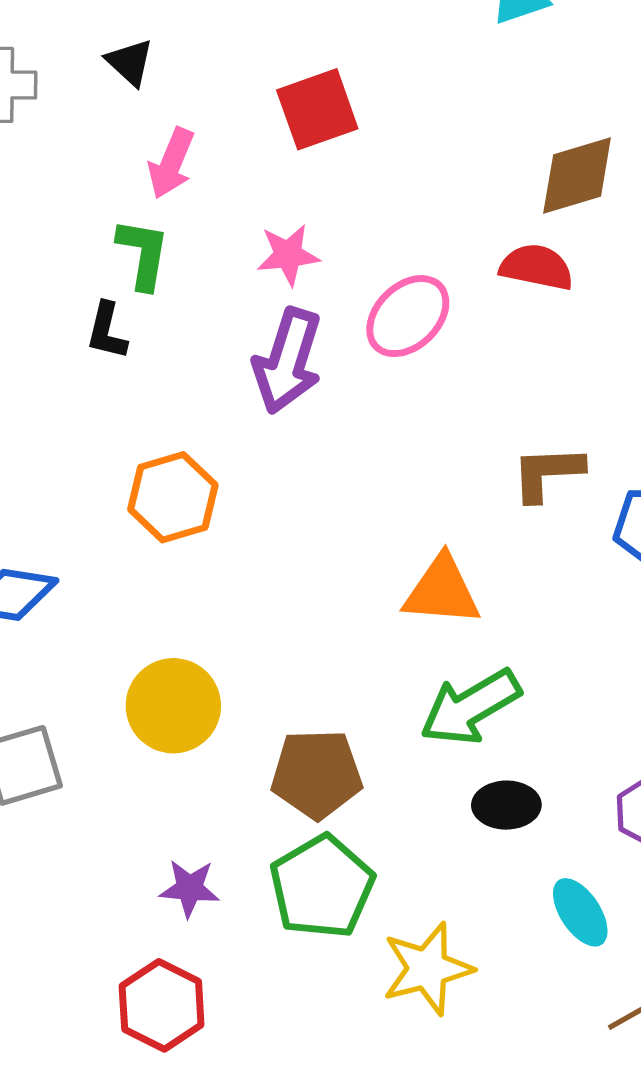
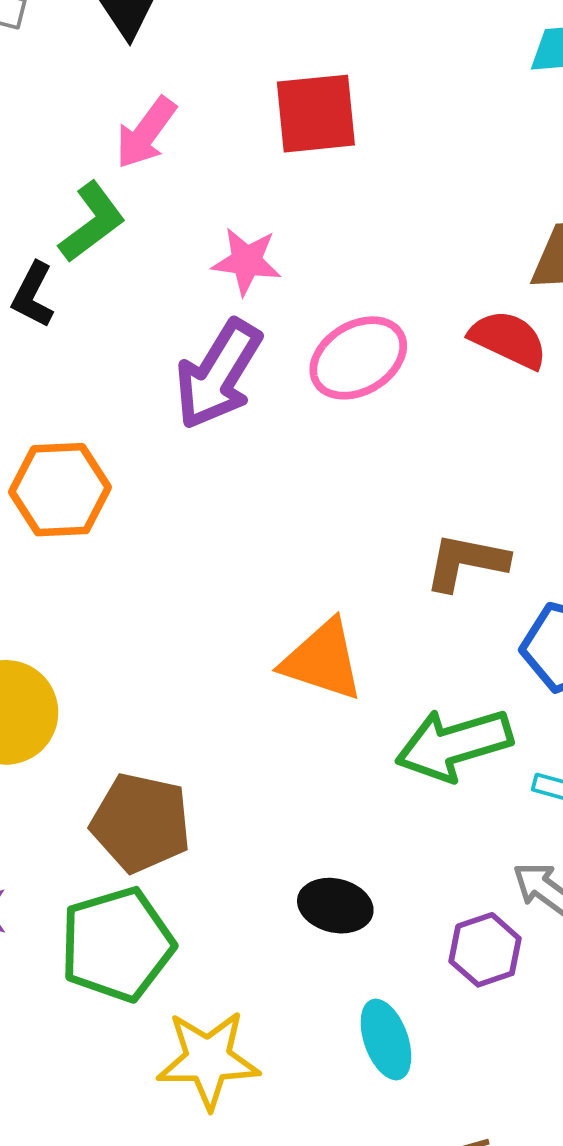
green L-shape: (143, 254) -> (92, 222), turned 30
green arrow: (470, 707) -> (454, 745), moved

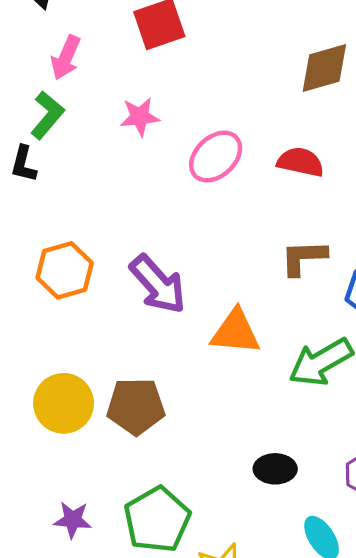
red semicircle: (508, 339) -> (300, 162), moved
purple arrow: (218, 374) -> (158, 284), moved, turned -60
brown pentagon: (141, 823) -> (136, 406), moved

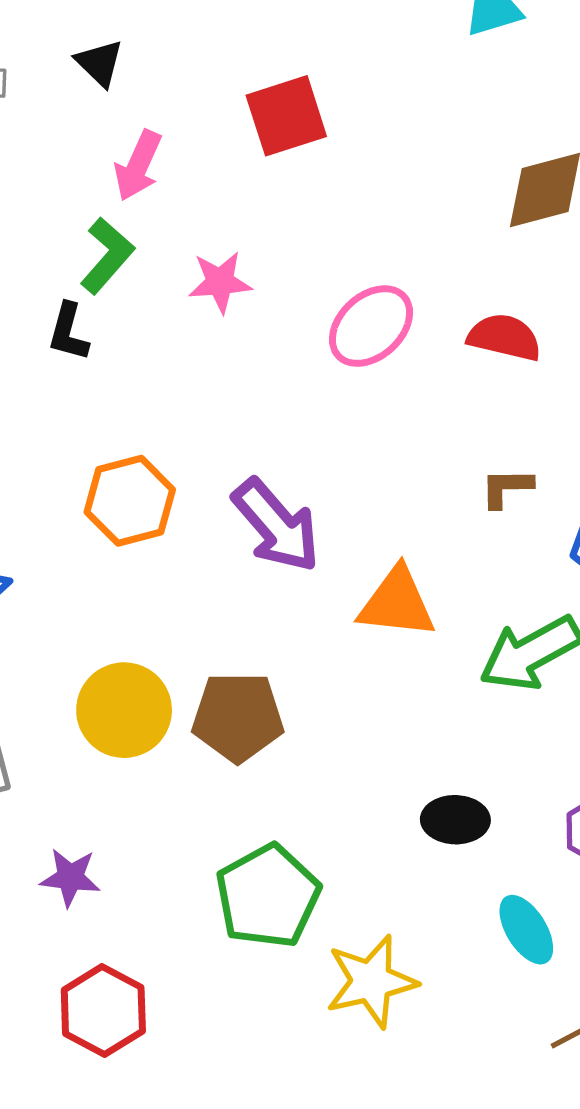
pink star: (140, 117) -> (220, 282), moved
brown L-shape: (304, 257) -> (506, 488), size x0.7
purple star: (73, 520) -> (70, 878), moved

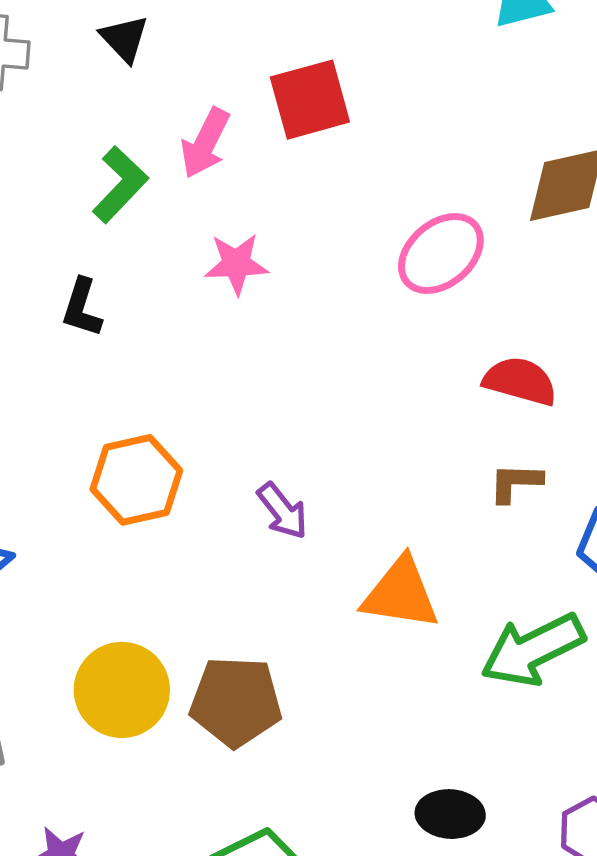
pink arrow: (138, 166) -> (205, 143), moved
green L-shape: (107, 256) -> (120, 185), moved
pink ellipse: (371, 326) -> (441, 254), moved
red semicircle: (504, 337) -> (520, 381), moved
purple arrow: (276, 526) -> (283, 511), size x0.6

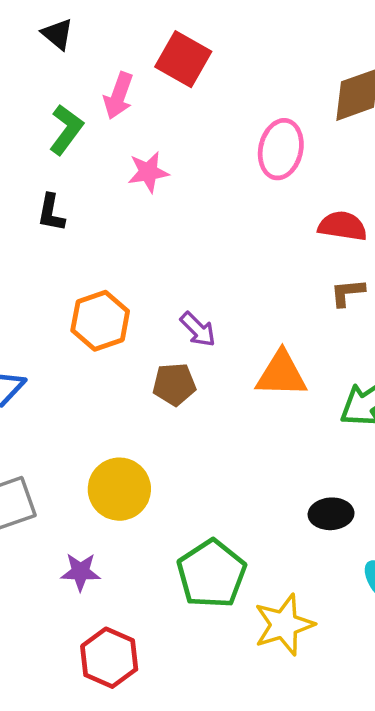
red square: (310, 100) -> (183, 59), turned -38
pink ellipse: (441, 254) -> (281, 149), turned -30
yellow circle: (122, 690) -> (119, 489), moved
brown pentagon: (236, 702) -> (174, 384), moved, size x0.7

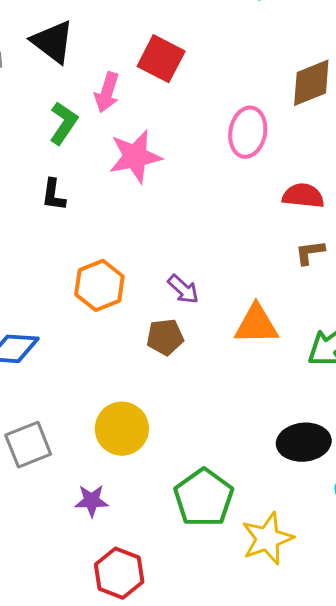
black triangle: (58, 34) -> (53, 42), size x1.6
pink star: (148, 172) -> (135, 156), size x1.5
black ellipse: (331, 514) -> (304, 442), size x1.4

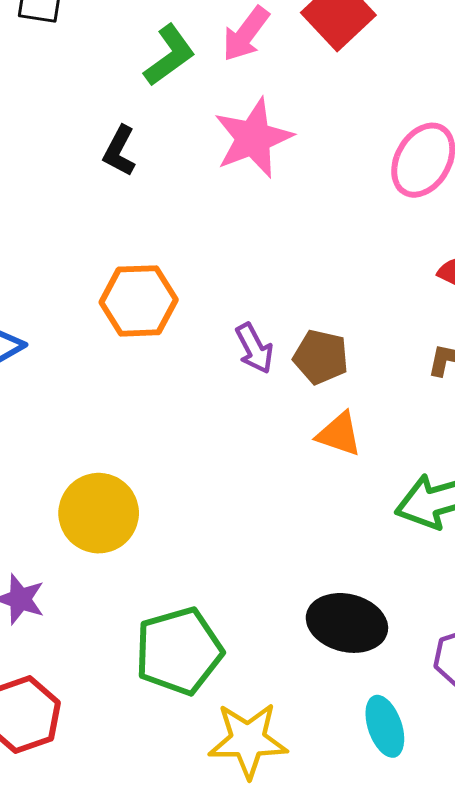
pink star: (135, 156) -> (253, 138), turned -30
orange triangle: (256, 324) -> (339, 434), size x0.7
brown pentagon: (165, 337) -> (321, 357), moved

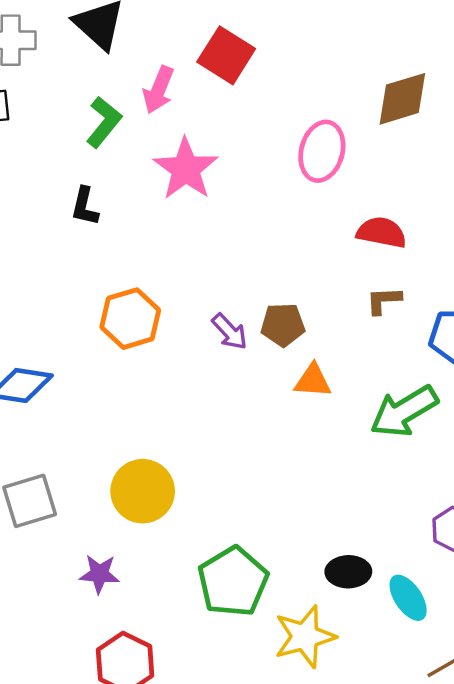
black ellipse: (347, 623) -> (348, 572), moved, size x0.7

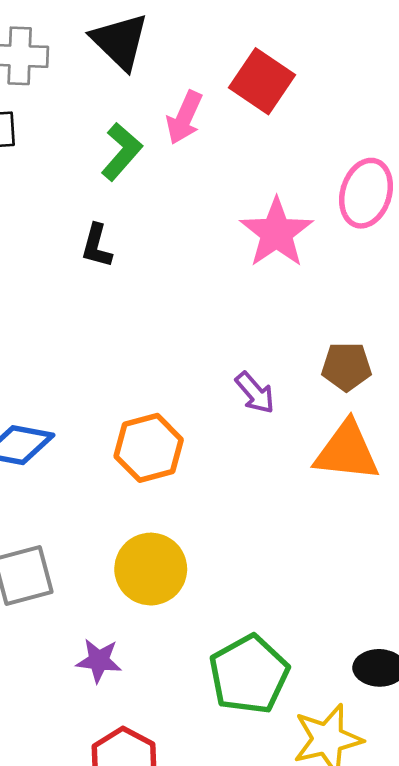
pink star: (186, 169) -> (276, 233), moved
orange hexagon: (130, 319) -> (149, 448), moved
brown pentagon: (283, 325) -> (347, 367), moved
orange triangle: (313, 381) -> (347, 451), size x1.6

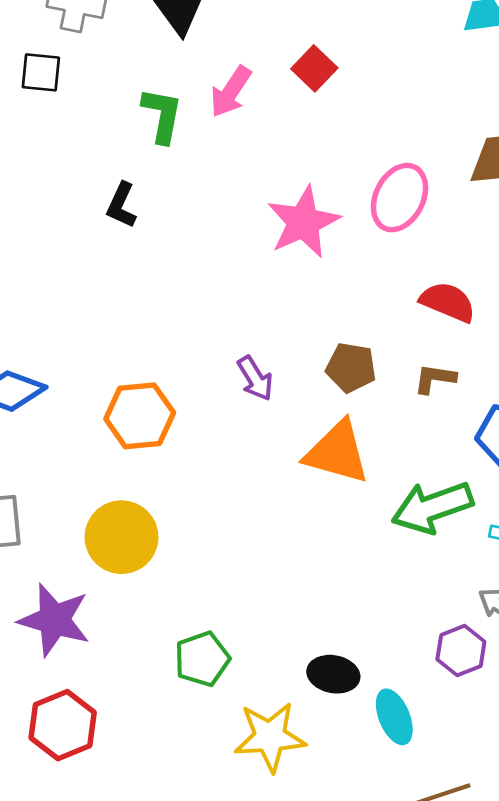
red square: (262, 81) -> (314, 68), size x0.7
green L-shape: (121, 152) -> (162, 115), turned -40
purple star: (99, 661) -> (54, 620), size x1.6
green pentagon: (249, 674) -> (202, 659), size x0.7

